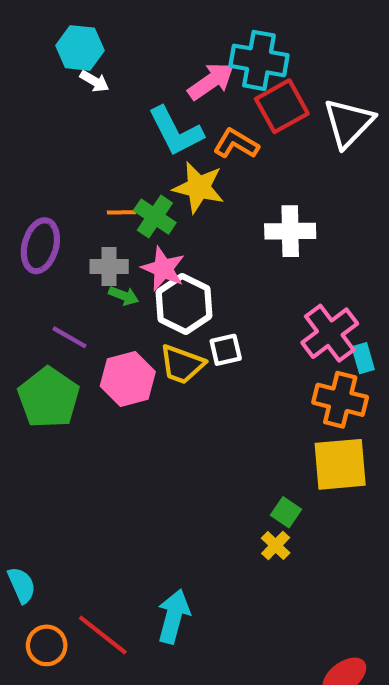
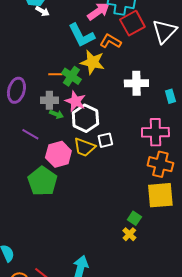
pink cross: (330, 333) -> (155, 132), turned 36
cyan rectangle: (363, 358) -> (170, 96), moved
green pentagon: (49, 398) -> (42, 181), moved

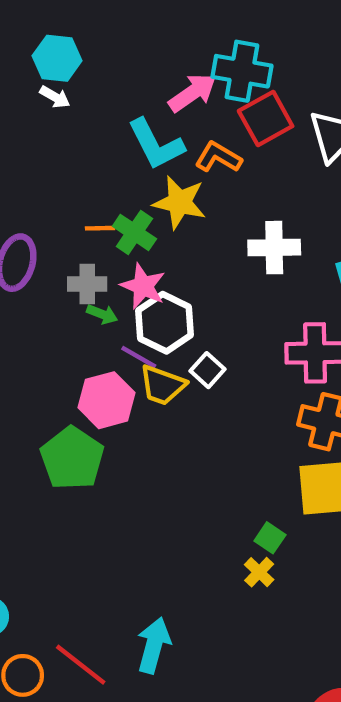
white arrow: (42, 11) -> (55, 97), moved
purple line: (30, 134) -> (139, 357), moved
white square: (105, 140) -> (208, 370), turned -35

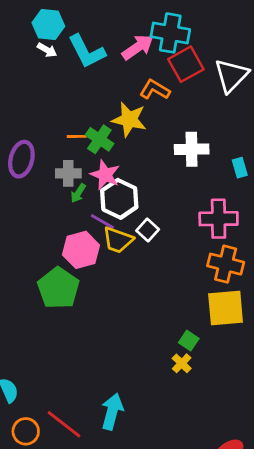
cyan L-shape: (156, 144) -> (87, 51), moved
green arrow: (102, 314) -> (78, 193), turned 102

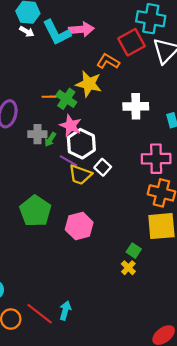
cyan cross: (170, 33) -> (151, 19), moved
pink arrow: (138, 47) -> (81, 29), moved, turned 30
gray cross: (68, 173) -> (37, 134), moved
pink hexagon: (81, 250) -> (79, 226), moved
cyan arrow: (112, 411) -> (65, 310), moved, size x0.7

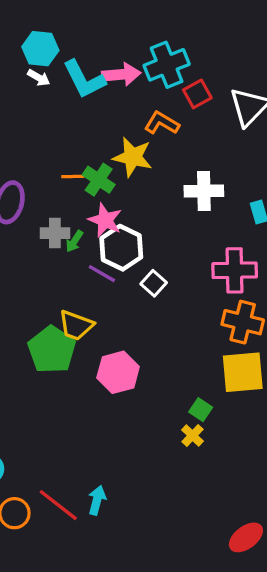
cyan cross: (151, 19) -> (167, 65), moved, turned -32
red square: (132, 42) -> (197, 94), size x0.7
yellow trapezoid: (80, 175) -> (76, 325), moved

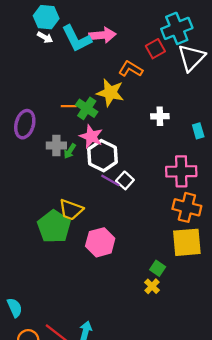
cyan cross: (167, 65) -> (177, 28), moved
white cross: (204, 191) -> (160, 116), size x0.7
purple line: (102, 274) -> (110, 180), moved

